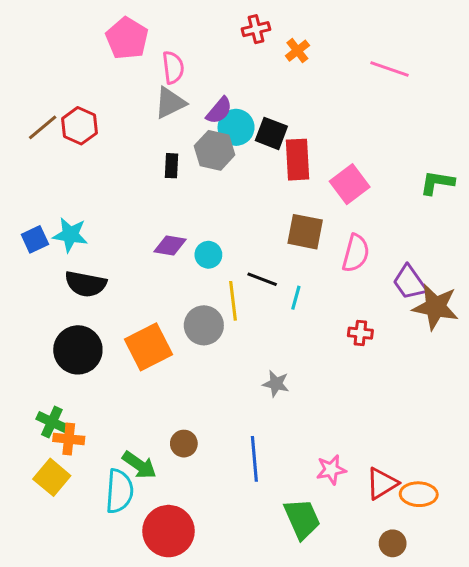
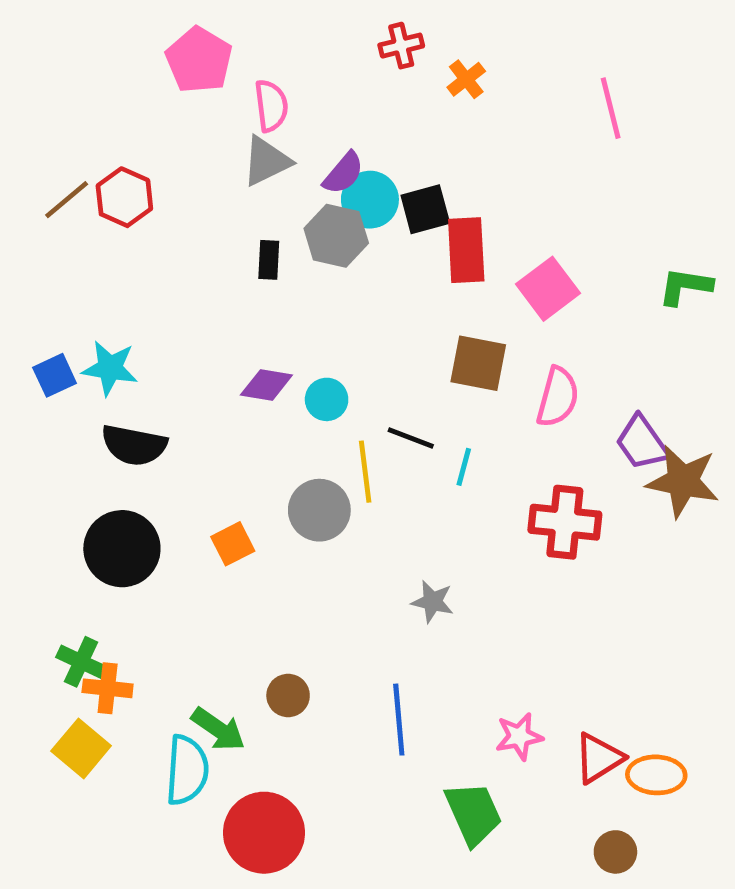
pink line: (390, 69) -> (611, 108), turned 57
black square: (271, 133) -> (425, 209), turned -36
red cross: (360, 333) -> (565, 522), size x1.8
orange square: (149, 347) -> (233, 544), size x0.6

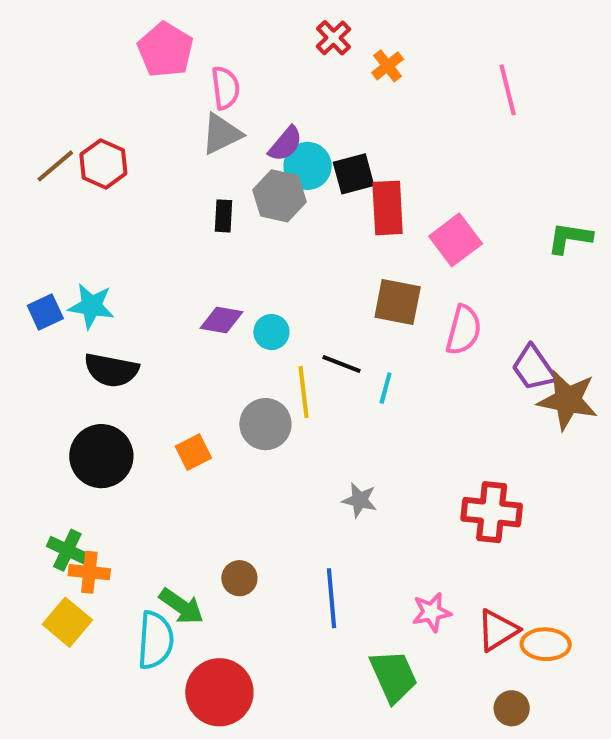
red cross: (401, 46) -> (334, 38), turned -30
red cross: (565, 522) -> (492, 512), moved

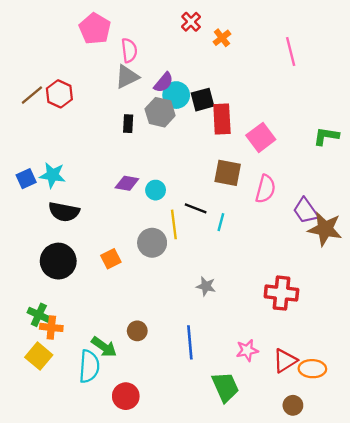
red circle: (219, 692) -> (126, 396), size x0.7

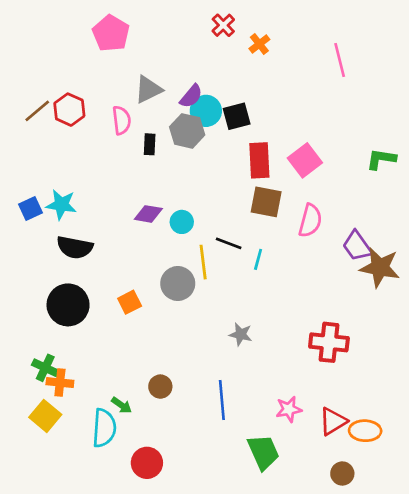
pink semicircle: (129, 50) -> (122, 120), moved
red rectangle: (222, 119) -> (259, 160), moved
green arrow: (104, 347) -> (122, 405), size x0.7

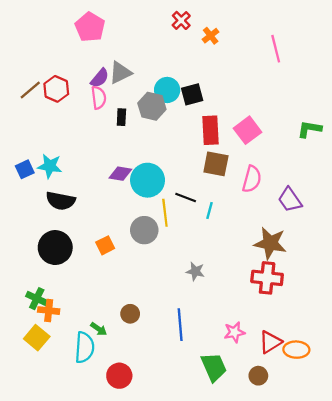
purple semicircle: (191, 96) -> (100, 78), moved
cyan circle: (182, 222) -> (148, 180), size x1.8
brown star: (380, 267) -> (270, 243), moved
brown circle: (342, 474) -> (258, 376), moved

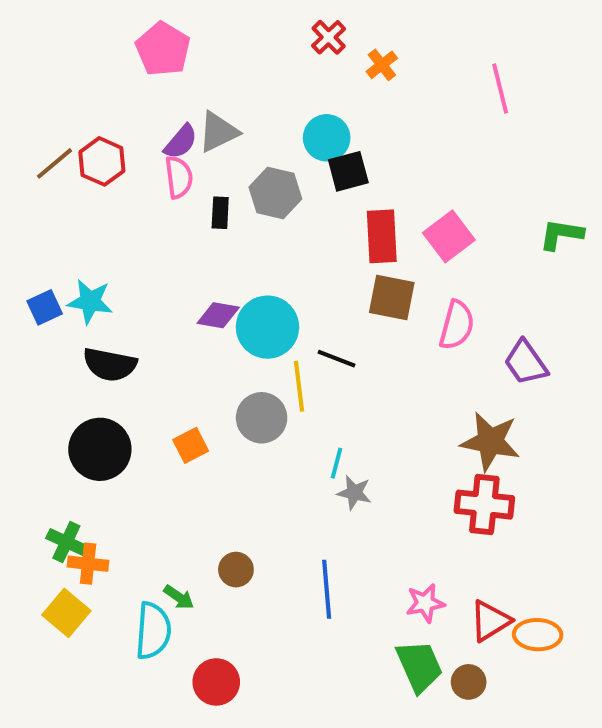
cyan circle: (167, 90) -> (327, 138), moved
cyan line: (209, 211) -> (336, 463), moved
green trapezoid: (214, 367) -> (419, 666), moved

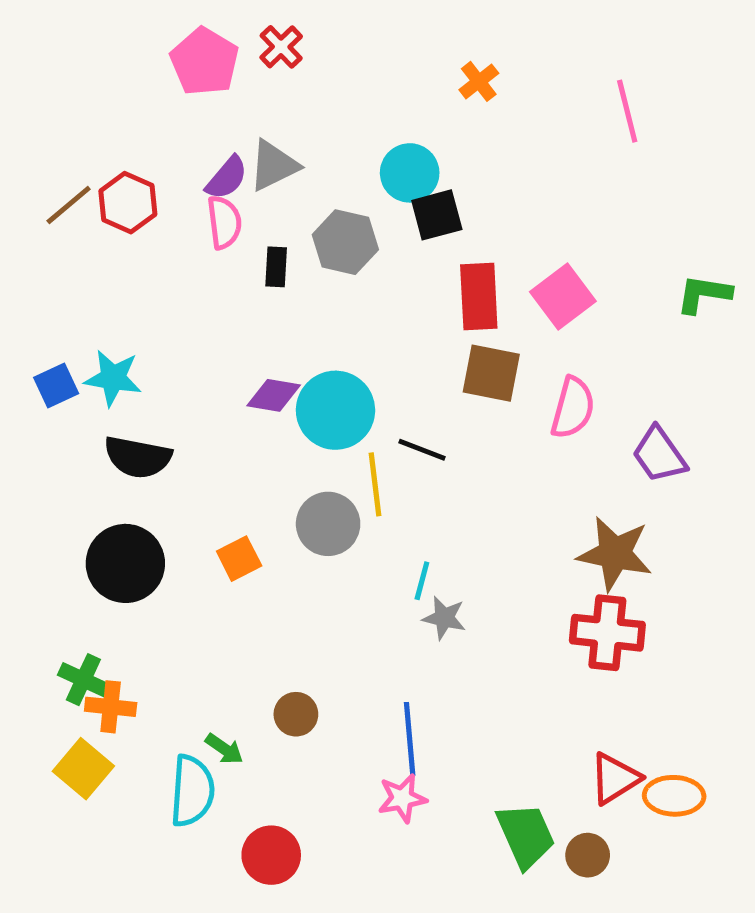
red cross: (329, 37) -> (281, 47), moved
pink star: (425, 603) -> (402, 798), moved

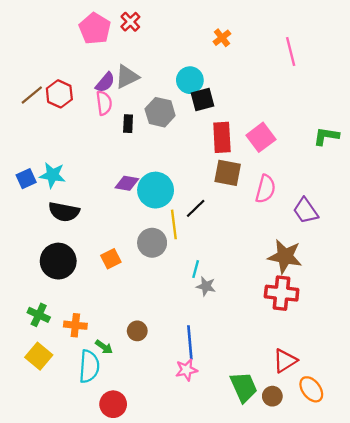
black line: (422, 450) -> (196, 208), turned -65
orange cross: (111, 707) -> (75, 325), moved
orange ellipse: (674, 796) -> (311, 389), moved, turned 50
red circle: (271, 855) -> (113, 404), moved

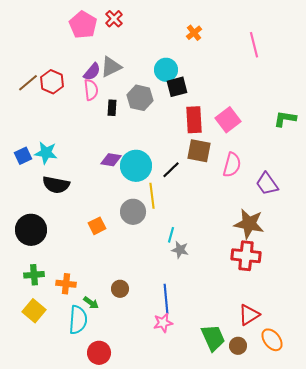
black line: (196, 208) -> (171, 170), moved
black circle: (58, 261) -> (31, 230), moved
green cross: (39, 315) -> (34, 275), turned -30

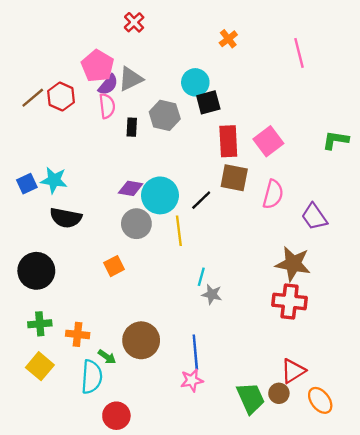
pink pentagon: (83, 25) -> (98, 66), moved
gray circle: (133, 212) -> (136, 224), moved
brown circle: (120, 289) -> (141, 340), size x1.8
brown circle: (238, 346) -> (279, 393), moved

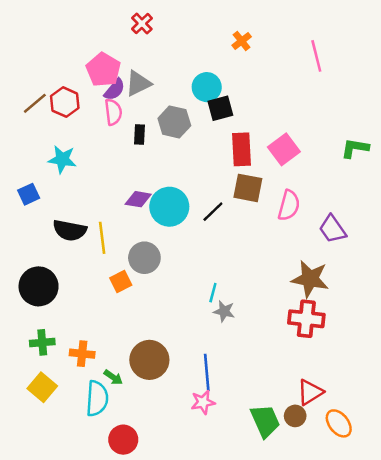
cyan star: (54, 180) -> (62, 159), moved
gray circle: (136, 224) -> (144, 258), moved
yellow line: (179, 231) -> (102, 238), moved

